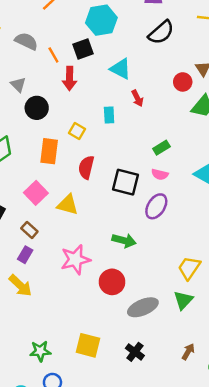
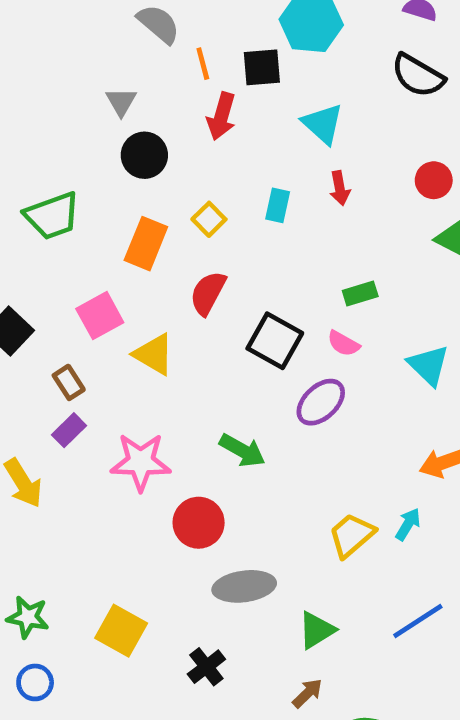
black semicircle: (161, 32) -> (418, 76), turned 56
purple rectangle: (25, 255) -> (69, 430), moved
green triangle: (183, 300) -> (316, 630), moved

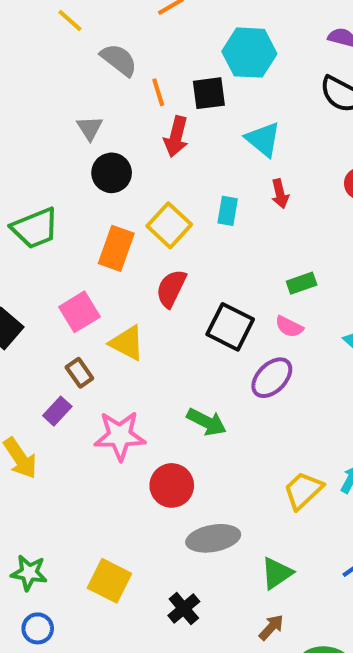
yellow square: (209, 219) -> (169, 225), size x1.5
brown rectangle: (69, 382) -> (79, 373), moved

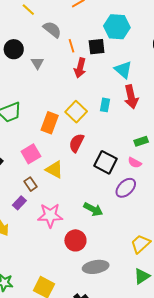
black circle: (112, 173) -> (14, 49), moved
red arrow: (280, 194) -> (131, 97), size x1.6
green triangle: (277, 573) -> (142, 276), moved

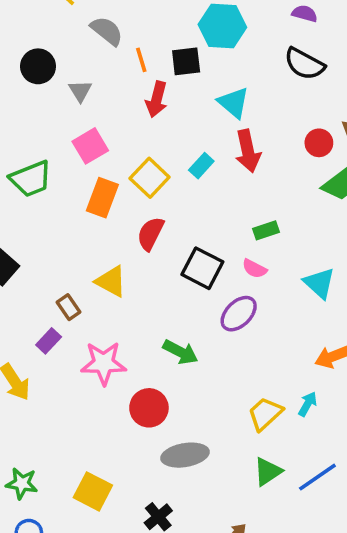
cyan rectangle: (105, 105) -> (201, 166), turned 32
pink square: (31, 154) -> (90, 146), moved

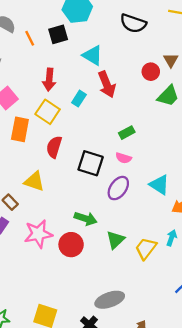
red arrow: (157, 99) -> (49, 80), moved
cyan triangle: (319, 283) -> (159, 185), moved
red circle: (149, 408) -> (71, 245), moved
gray ellipse: (185, 455) -> (110, 300), moved
green triangle: (268, 472) -> (115, 240), moved

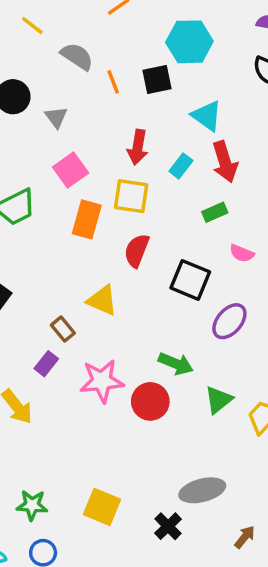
cyan rectangle: (79, 99) -> (181, 166), moved
yellow square: (48, 112) -> (131, 196), turned -30
green rectangle: (127, 133) -> (215, 212), moved
pink semicircle: (124, 158) -> (242, 253), moved

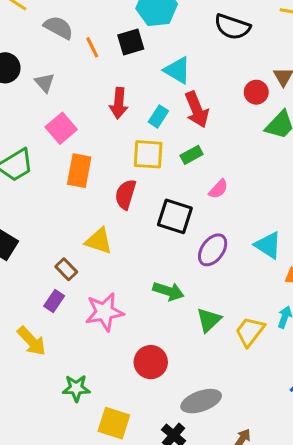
yellow square: (131, 196) -> (148, 154), moved
pink semicircle: (242, 253) -> (218, 189), turned -65
red circle: (150, 401) -> (151, 362), moved
green star: (32, 505) -> (76, 388), moved

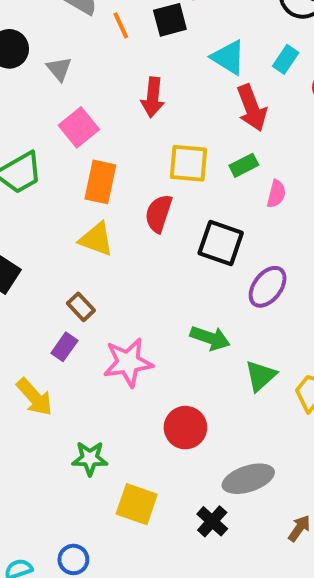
cyan rectangle: (158, 116) -> (286, 59), moved
pink semicircle: (218, 189) -> (276, 194), moved, turned -30
yellow triangle: (99, 241) -> (96, 239), moved

